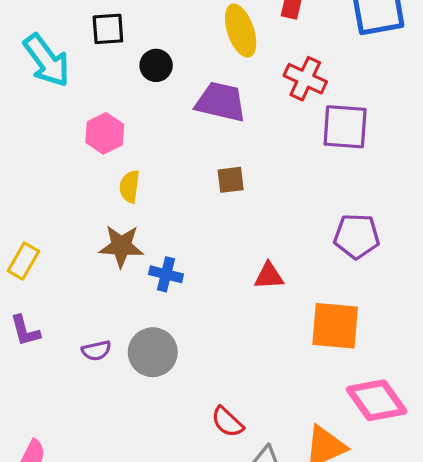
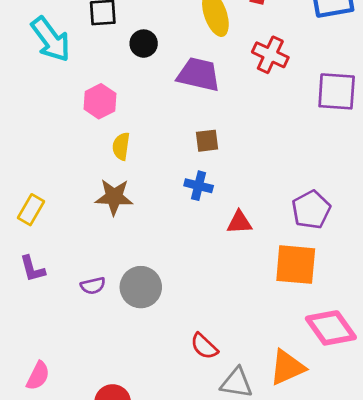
purple square: (345, 127) -> (337, 91), moved
purple pentagon: (357, 236) -> (311, 210), moved, turned -30
blue cross: (166, 274) -> (199, 186), moved

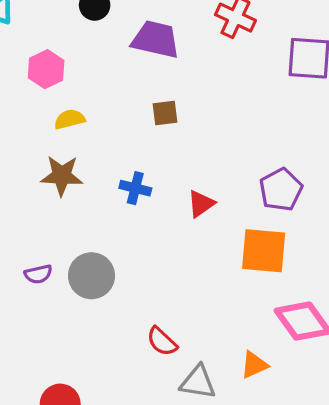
yellow semicircle: (121, 146) -> (70, 119), turned 68
blue cross: (199, 186) -> (135, 188), moved
red triangle: (239, 222) -> (201, 204), turned -32
orange triangle: (287, 367) -> (254, 365), size x0.7

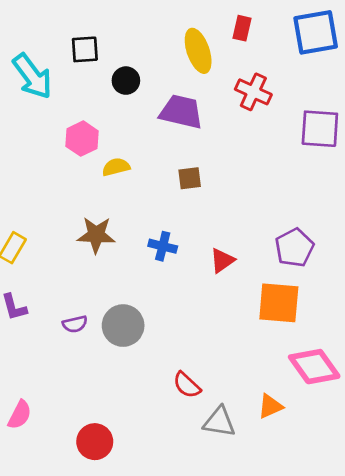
yellow semicircle: (70, 119) -> (116, 167), moved

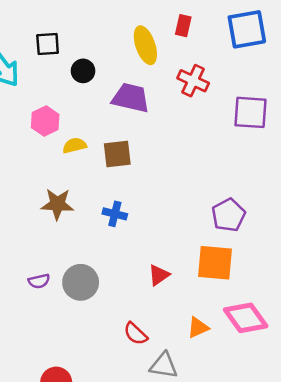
brown square: (190, 178) -> (117, 154), moved, size x1.4
red triangle: (222, 260) -> (159, 275), moved
orange triangle: (270, 406) -> (198, 328), moved

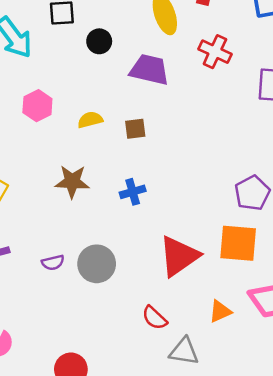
pink hexagon: (45, 121) -> (37, 106), moved
brown square: (117, 154) -> (135, 129), size x0.7
blue cross: (115, 214) -> (133, 192), turned -30
red triangle: (159, 275) -> (179, 256), size x1.8

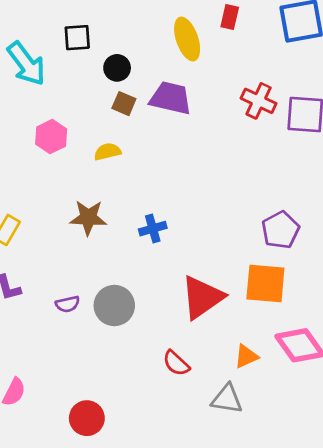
red cross: (215, 52) -> (259, 101), moved
brown square: (135, 129) -> (124, 104), moved, turned 30
gray triangle: (184, 351) -> (227, 399), moved

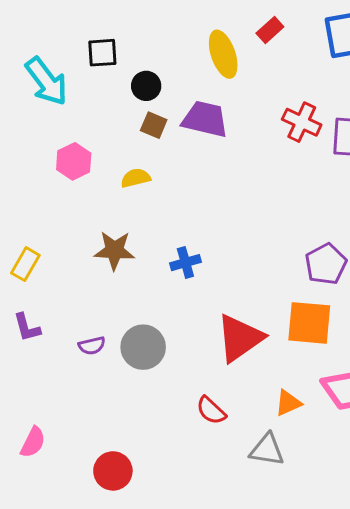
red rectangle: (230, 17) -> (270, 30), turned 35

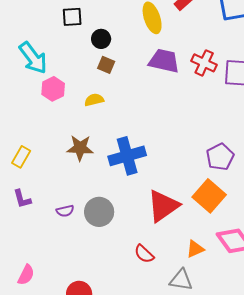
cyan arrow: (46, 81) -> (33, 58), moved
purple trapezoid: (205, 119) -> (164, 61), moved
blue cross: (185, 263) -> (127, 156), size x1.8
orange square: (309, 323) -> (209, 196), turned 36

